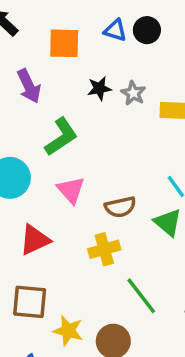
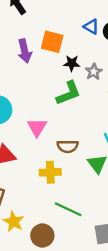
orange square: (64, 43) -> (52, 42), moved
green L-shape: (61, 137) -> (68, 93), moved
green line: (141, 296) -> (68, 209), turned -40

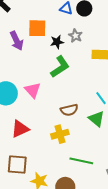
gray star: (94, 72) -> (75, 36), moved
pink triangle: (37, 127) -> (33, 90), moved

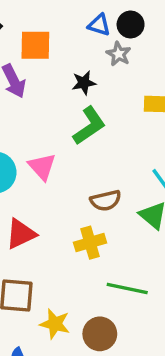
orange square: (37, 28) -> (35, 45), moved
gray star: (75, 36) -> (119, 54), moved

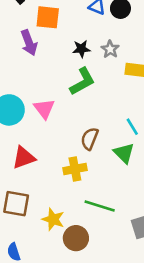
gray star: (119, 54) -> (110, 49), moved
brown semicircle: (106, 200) -> (90, 139), turned 120
yellow star: (55, 324) -> (53, 219), moved

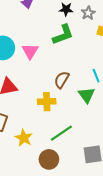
green line: (100, 206) -> (61, 133), turned -60
brown circle: (76, 238) -> (49, 159), moved

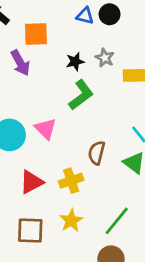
yellow cross: (47, 102) -> (71, 181), moved
yellow star: (24, 138) -> (71, 221), moved, turned 30

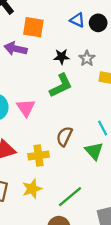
purple arrow: (20, 63) -> (16, 49), turned 120

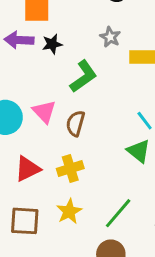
black star: (62, 57) -> (52, 44), moved
brown semicircle: (64, 136) -> (76, 123), moved

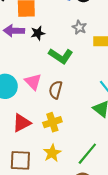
green L-shape: (83, 76) -> (61, 56), turned 70

